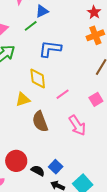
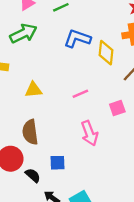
yellow diamond: (38, 79) -> (106, 53), moved
brown semicircle: (40, 121) -> (30, 132), moved
blue square: (56, 167) -> (57, 163), moved, turned 32

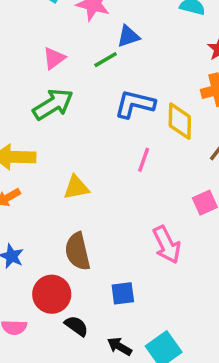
pink line: (80, 94) -> (144, 160), moved, turned -42
black semicircle: (33, 175) -> (76, 326), moved

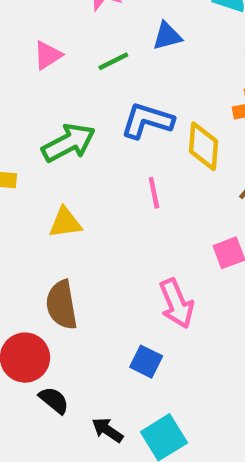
blue triangle: (128, 36) -> (167, 36), moved
green arrow: (53, 104) -> (69, 143), moved
pink line: (144, 160) -> (154, 193), turned -35
blue square: (123, 293) -> (146, 362), moved, turned 30

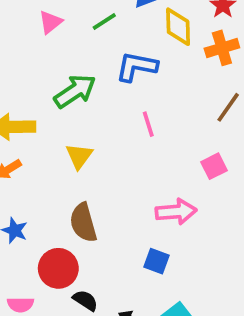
yellow diamond: (204, 146) -> (178, 27), moved
yellow triangle: (65, 223) -> (79, 156), turned -40
pink arrow: (177, 303) -> (176, 212), turned -66

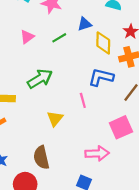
blue L-shape: (137, 67) -> (101, 77), moved
yellow triangle: (79, 156) -> (55, 118), moved
pink square: (214, 166) -> (121, 127), size x1.5

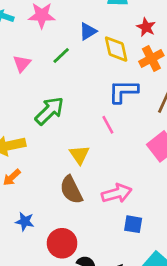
pink arrow: (97, 153) -> (117, 193), moved
brown semicircle: (41, 157) -> (71, 190), moved

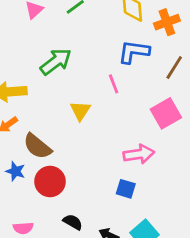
brown semicircle: (71, 190) -> (37, 146), moved, turned -32
pink arrow: (117, 193) -> (139, 154), moved
red circle: (62, 243) -> (50, 181), moved

